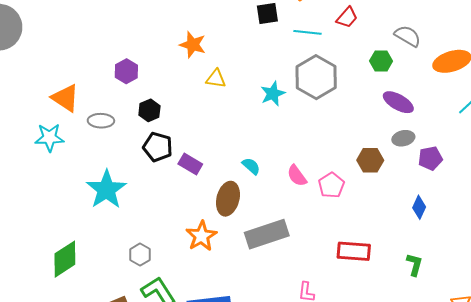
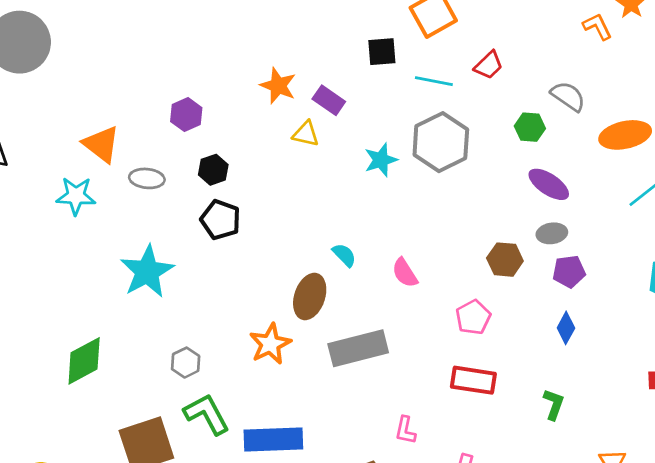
purple pentagon: (430, 158) -> (569, 272), moved
purple rectangle: (190, 164) -> (329, 100), moved
pink pentagon: (331, 185) -> (473, 317), moved

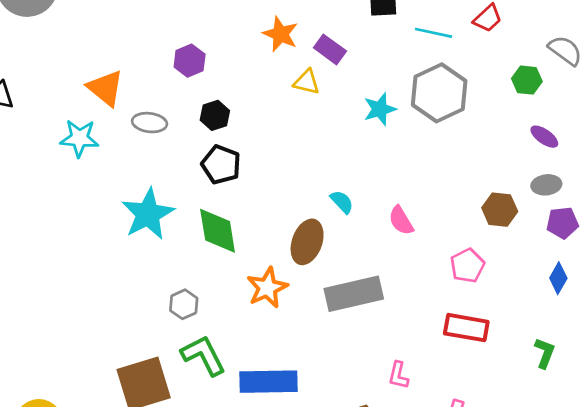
purple ellipse: (549, 184) -> (544, 137), size x0.7
green diamond: (84, 361) -> (218, 231), moved, turned -72

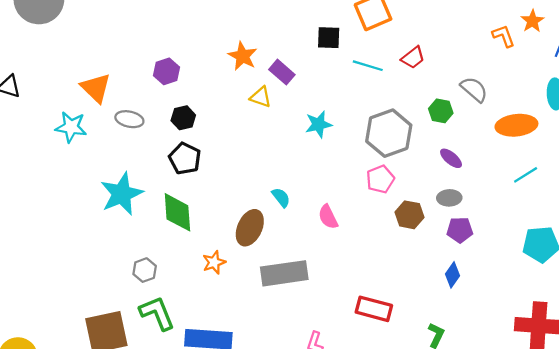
gray hexagon: (439, 93) -> (389, 133), moved
pink pentagon: (467, 266) -> (380, 179), moved
orange star: (267, 288) -> (214, 262), size x0.7

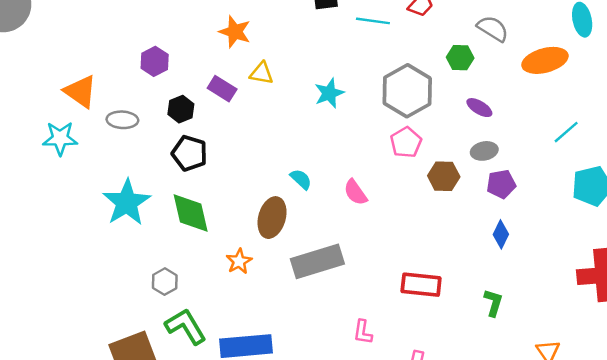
purple rectangle: (282, 72) -> (222, 89), moved
cyan line: (526, 175) -> (566, 132), moved

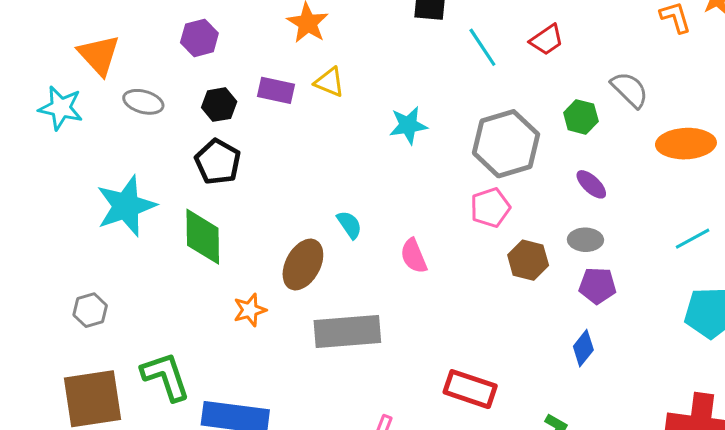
cyan line: (373, 21) -> (482, 47), turned 36
purple rectangle: (222, 89) -> (276, 90), turned -32
gray hexagon: (165, 282) -> (90, 310), moved

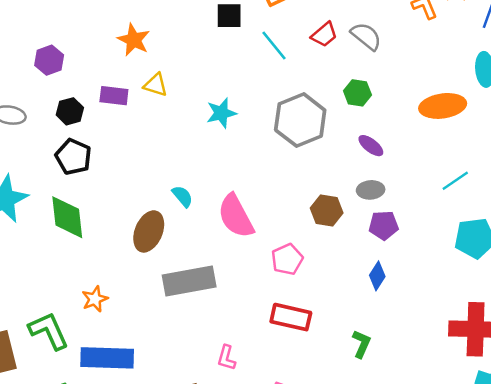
gray semicircle: (630, 90) -> (366, 36), moved
pink pentagon: (490, 208) -> (287, 259), moved
pink semicircle: (414, 256) -> (236, 216), size x1.6
orange star: (250, 310) -> (95, 299), moved

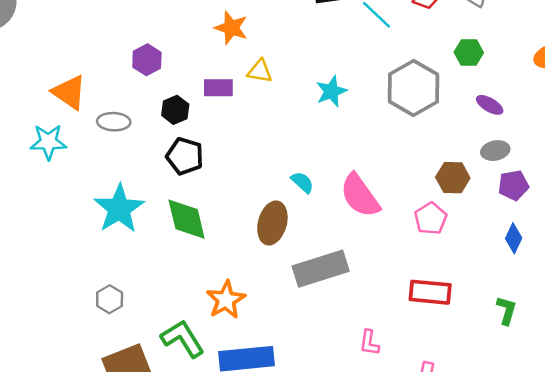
pink pentagon: (287, 259) -> (431, 218), moved
orange star: (95, 299) -> (226, 300), size x1.4

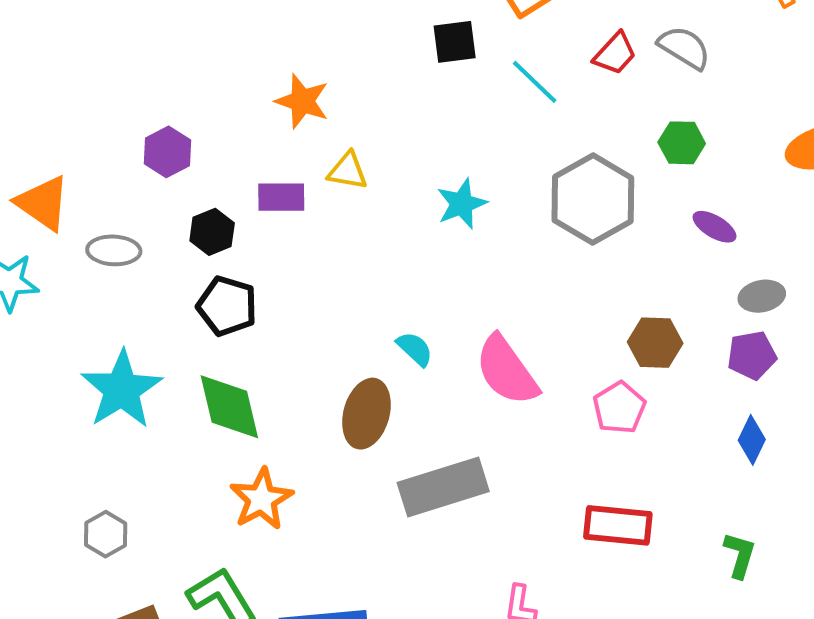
gray ellipse: (495, 151) -> (762, 296), moved
orange star: (226, 300) -> (261, 499), moved

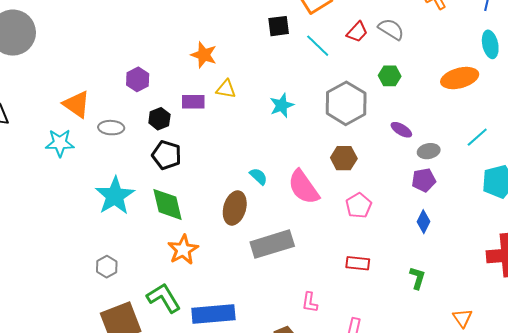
purple ellipse: (715, 227) -> (401, 130), moved
brown hexagon: (655, 343) -> (344, 158), moved
red rectangle: (618, 525) -> (358, 263), size x0.7

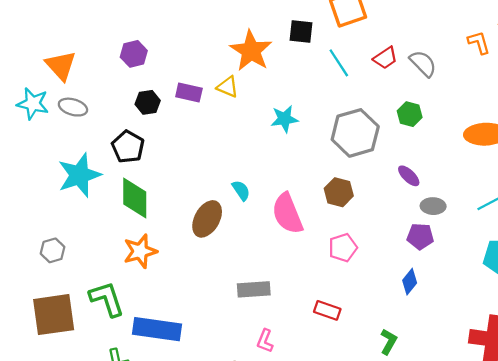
orange star: (204, 55) -> (251, 51), moved, size x1.4
gray ellipse: (111, 128) -> (73, 107), moved
black pentagon: (167, 155) -> (128, 147), moved
gray rectangle: (272, 244) -> (254, 289), moved, size x0.7

